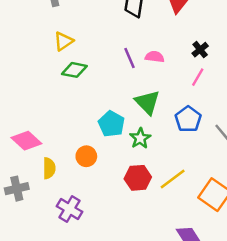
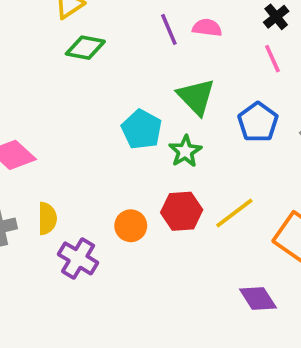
pink line: (198, 77) -> (272, 59), turned -54
orange circle: (86, 156) -> (131, 226), moved
yellow semicircle: (49, 168) -> (47, 218), moved

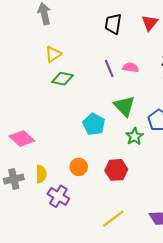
green star: (185, 151) -> (135, 136), moved
yellow line: (234, 213) -> (113, 219), moved
orange circle: (131, 226) -> (79, 167), moved

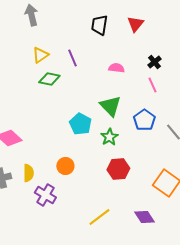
purple line: (109, 68) -> (72, 58), moved
green star: (135, 136) -> (109, 137), moved
red hexagon: (116, 170) -> (118, 169), moved

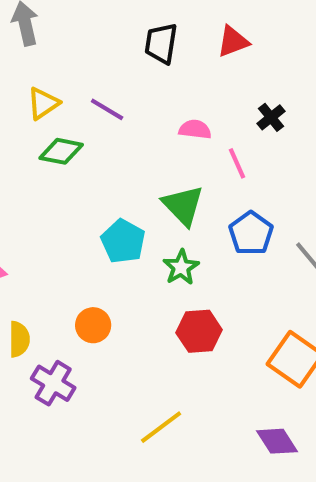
red triangle: (135, 24) -> (233, 41), turned 30
purple line: (72, 58) -> (107, 109), turned -36
pink line: (152, 85) -> (237, 163), moved
purple diamond: (144, 217) -> (277, 441), moved

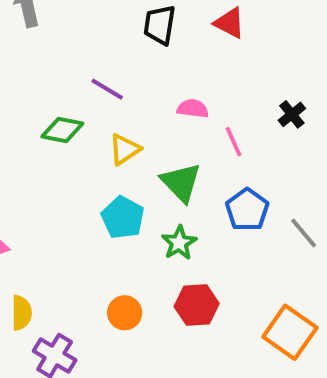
red triangle: (233, 41) -> (230, 23), turned 48
yellow triangle: (43, 103) -> (125, 149), moved
black cross: (271, 117) -> (292, 114), moved
orange circle: (93, 325) -> (125, 313), moved

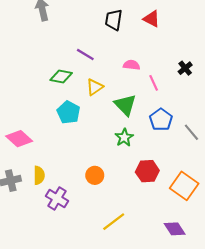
cyan pentagon: (123, 217) -> (69, 112), moved
red hexagon: (197, 305) -> (147, 171), moved

